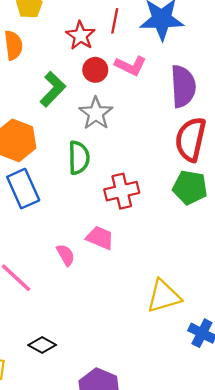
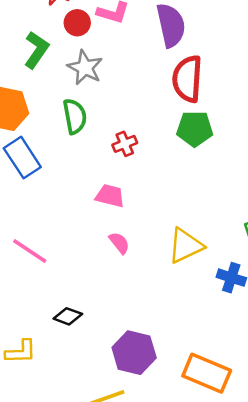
red cross: (122, 191) -> (125, 144), size x0.7
pink semicircle: (66, 255) -> (119, 243), moved

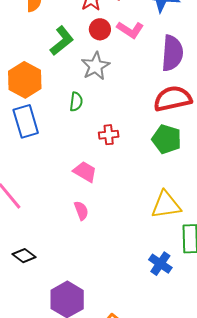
red semicircle: (187, 79) -> (173, 99), turned 57
green semicircle: (75, 116) -> (76, 102), size x0.7
yellow triangle: (186, 246) -> (166, 205), moved

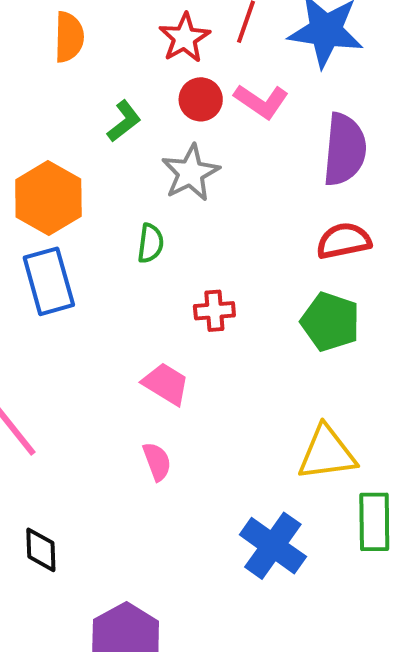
green L-shape: (62, 41) -> (124, 121), size x0.7
red semicircle: (173, 99) -> (344, 241), size x0.7
black diamond: (24, 256) -> (41, 550), turned 50
blue cross: (160, 264) -> (273, 546), moved, size x1.4

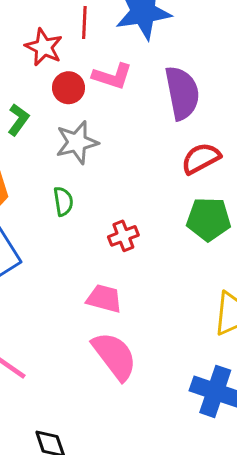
gray star: (191, 173) -> (77, 142), turned 30
pink semicircle: (157, 462) -> (114, 356), size x1.8

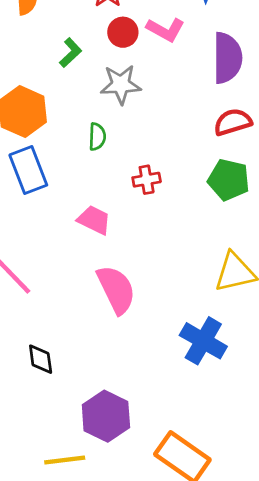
pink trapezoid: (104, 299) -> (94, 220), moved

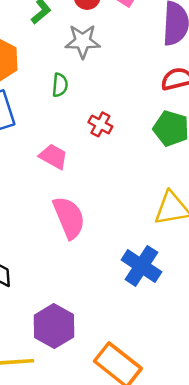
red cross: (147, 180) -> (100, 124), turned 35

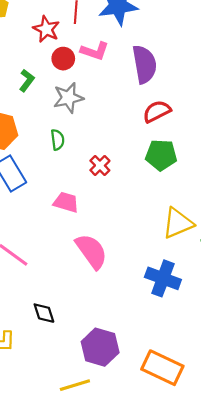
red cross: (100, 124) -> (100, 166), turned 30

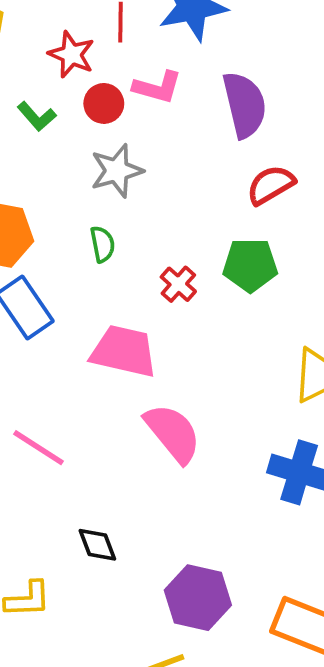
green L-shape: (27, 81) -> (37, 116), moved, turned 105
green pentagon: (161, 155) -> (250, 265), moved
pink trapezoid: (66, 202) -> (124, 351), size x1.5

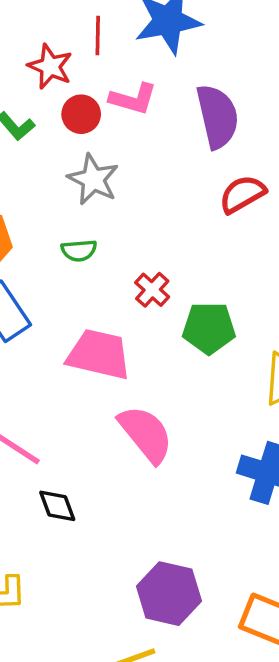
gray star: (117, 171) -> (93, 179), turned -30
green semicircle: (102, 244) -> (79, 251), turned 96
green pentagon: (250, 265) -> (209, 328), moved
black diamond: (97, 545) -> (57, 506), moved

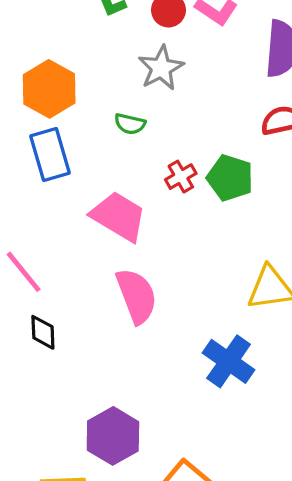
green pentagon: (209, 328) -> (230, 178), moved

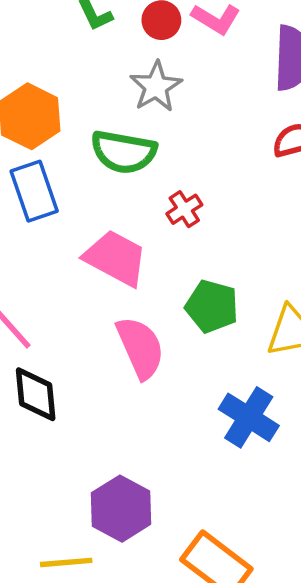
green semicircle: (130, 124) -> (124, 152), size x1.8
green pentagon: (230, 178) -> (212, 306), moved
black diamond: (43, 332) -> (36, 394), size x1.4

